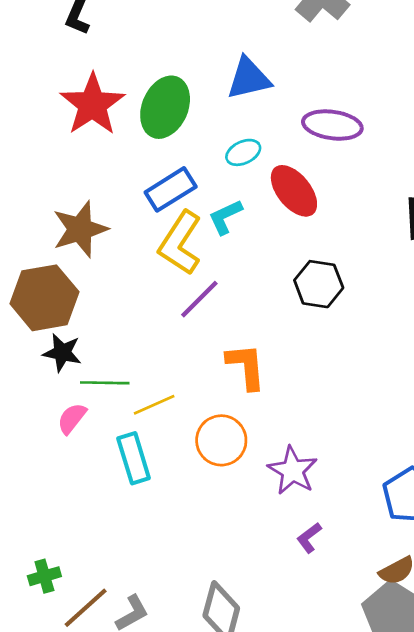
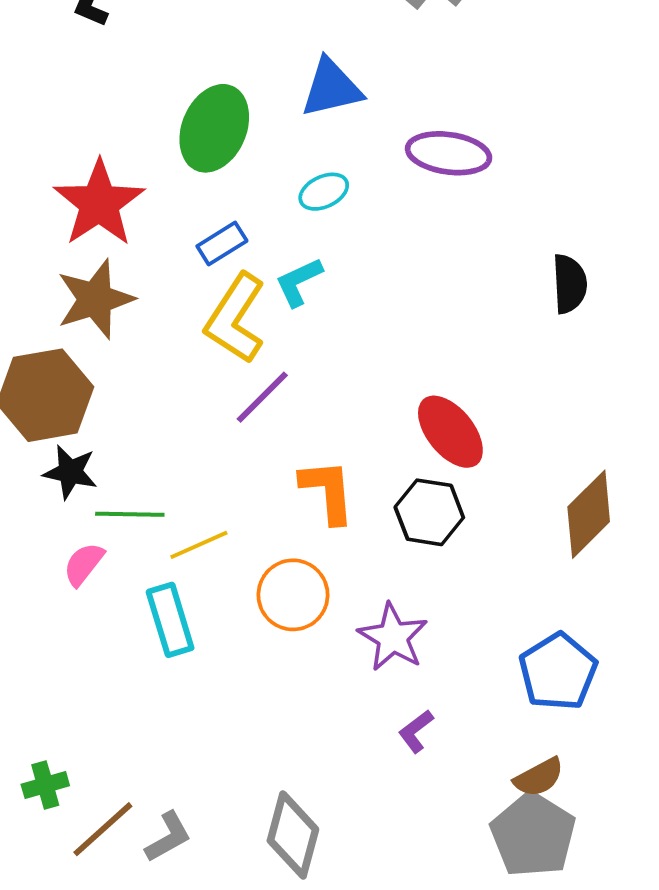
red star: (92, 104) -> (99, 203), moved
blue rectangle: (171, 189) -> (222, 244), size x0.7
red ellipse: (294, 191) -> (450, 432), moved
black hexagon: (319, 284) -> (429, 512), moved

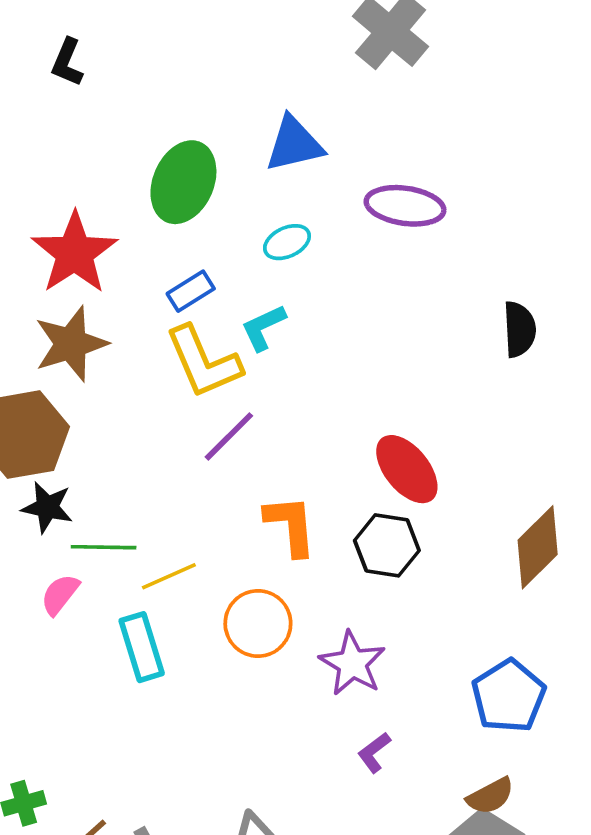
yellow L-shape: (235, 318) -> (203, 362), turned -56

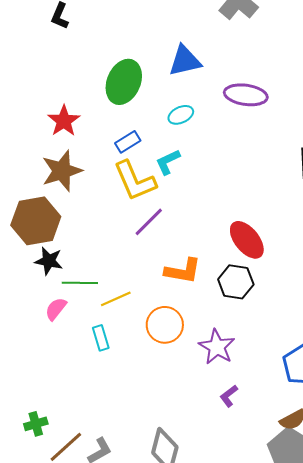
red star: (74, 253) -> (64, 121), size x0.7
orange L-shape: (291, 525) -> (183, 271), turned 105
cyan rectangle: (142, 647) -> (101, 338), size x0.7

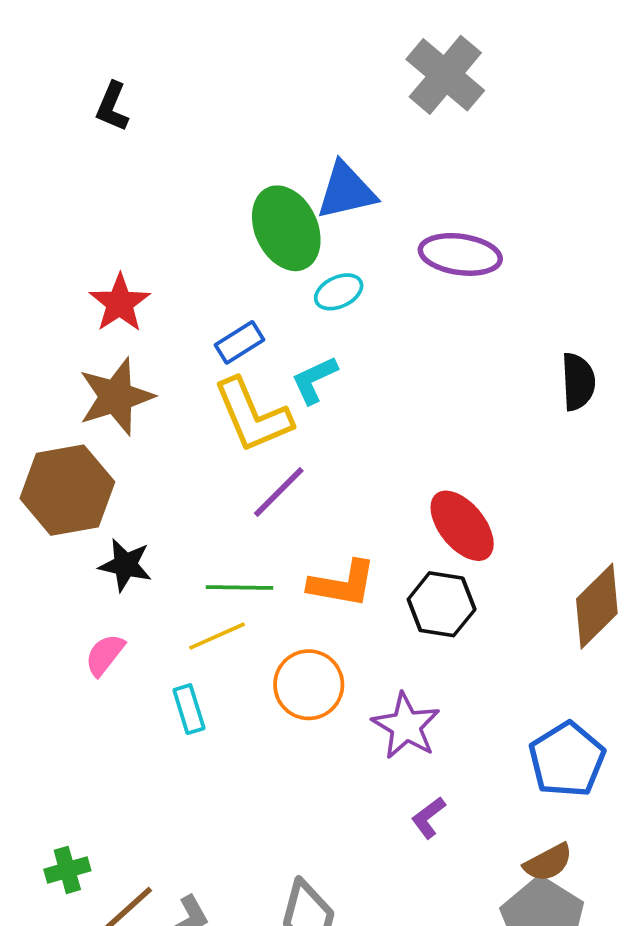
green ellipse: (124, 82) -> (286, 228), moved, turned -48
black star: (49, 261) -> (125, 565), moved
green line: (80, 283) -> (239, 587), moved

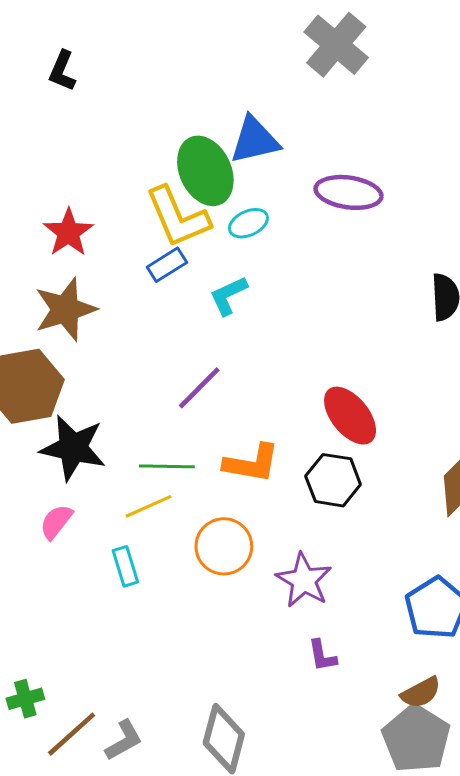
yellow L-shape: (253, 415) -> (178, 217), moved
black star: (125, 565) -> (73, 448), size x1.5
purple L-shape: (428, 818) -> (322, 656), turned -63

